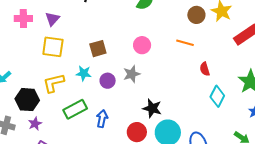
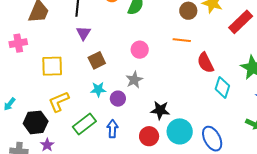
purple triangle: (52, 19) -> (83, 33), moved
red semicircle: (205, 69) -> (205, 63), size x1.5
cyan star: (84, 73) -> (98, 89), moved
purple circle: (108, 81) -> (118, 99), moved

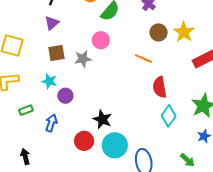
pink circle: (140, 50) -> (101, 40), moved
gray star: (134, 80) -> (83, 59), moved
green rectangle: (84, 124) -> (26, 110), size x0.6

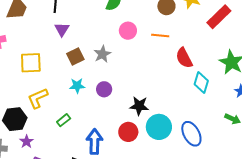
pink circle: (101, 40) -> (128, 31), moved
purple circle: (65, 96) -> (104, 89), moved
blue arrow: (51, 123) -> (94, 142), moved, size x1.4

